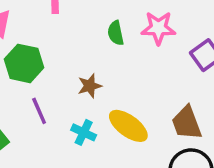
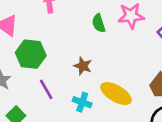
brown star: (90, 86) -> (83, 66), turned -30

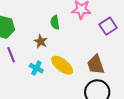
green semicircle: (99, 23) -> (55, 22), moved

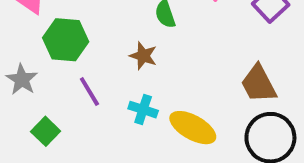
yellow ellipse: (62, 65) -> (193, 128), moved

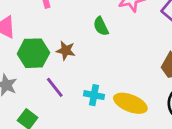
brown star: (143, 56) -> (66, 51), moved

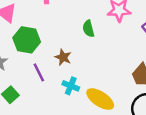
brown star: (66, 51) -> (63, 57), moved

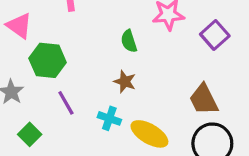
brown star: (63, 57) -> (125, 82), moved

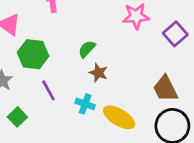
green semicircle: (129, 41) -> (87, 49), moved, turned 60

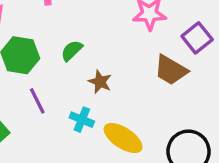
green semicircle: (87, 49) -> (72, 51), moved
brown trapezoid: (165, 89) -> (171, 70), moved, turned -36

